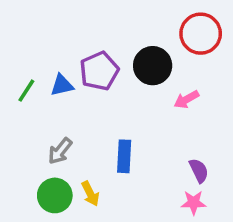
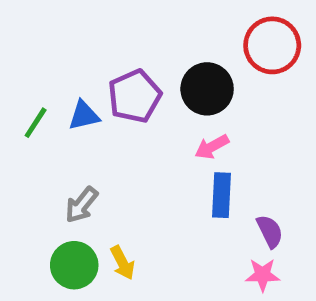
pink arrow: (186, 99) -> (212, 147), moved
blue rectangle: (124, 156) -> (222, 195), moved

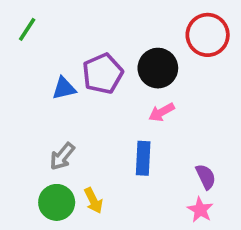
green line: (36, 123) -> (27, 29), moved
blue rectangle: (222, 195) -> (143, 158), moved
pink star: (263, 275) -> (200, 210), turned 30

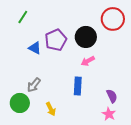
green line: (27, 29) -> (23, 17), moved
blue triangle: (64, 88) -> (35, 48), turned 40
green circle: (57, 202) -> (20, 103), moved

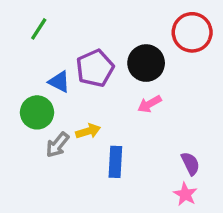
blue rectangle: (78, 86) -> (115, 162), moved
green circle: (20, 103) -> (37, 112), moved
yellow arrow: (51, 109) -> (88, 131), moved, turned -80

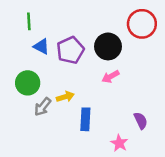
green line: (39, 29) -> (29, 21), turned -36
blue triangle: (59, 82) -> (41, 46), moved
pink star: (185, 194) -> (119, 143), moved

